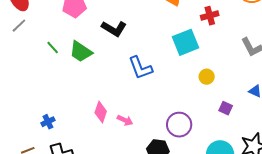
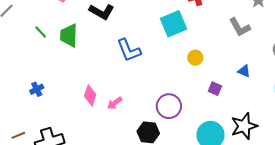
green trapezoid: (81, 52) -> (69, 35), turned 60
pink arrow: (125, 120) -> (115, 103), turned 119
blue cross: (48, 122) -> (37, 89), moved

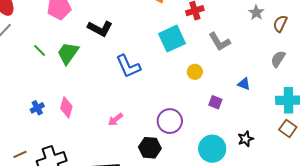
gray L-shape: (240, 27) -> (219, 42), moved
green trapezoid: (69, 35) -> (68, 53), turned 35
pink diamond: (90, 95) -> (66, 107), moved
black star: (244, 126) -> (246, 139), size x0.6

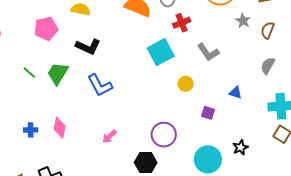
blue L-shape: (128, 66) -> (100, 85), moved
blue cross: (37, 108) -> (31, 130), turned 32

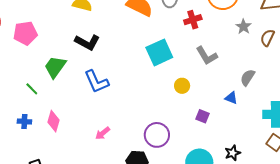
red cross: (182, 23) -> (193, 20), moved
pink pentagon: (46, 29) -> (25, 33), moved
gray semicircle: (268, 66) -> (248, 77), moved
green line: (29, 73) -> (32, 89), moved

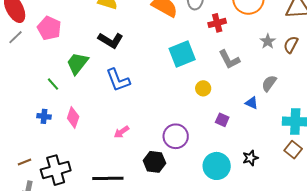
gray star: (243, 27) -> (268, 41), moved
pink pentagon: (25, 33) -> (49, 28), turned 30

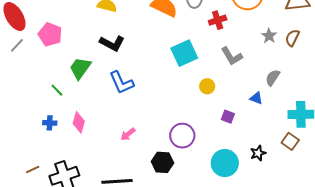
brown square: (293, 150) -> (290, 141), moved

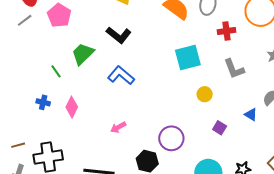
blue L-shape: (122, 83) -> (121, 75), turned 144

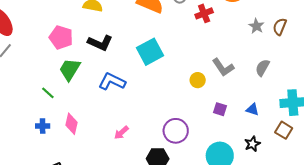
pink pentagon: (59, 15) -> (61, 37), moved
cyan square: (188, 58) -> (150, 52), moved
gray L-shape: (234, 69) -> (223, 67), moved
blue triangle: (251, 115) -> (252, 109), moved

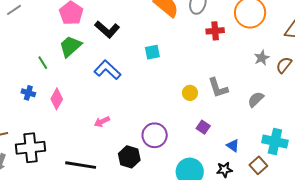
cyan square: (150, 52) -> (152, 52), size x0.6
blue triangle: (252, 109) -> (233, 146), moved

